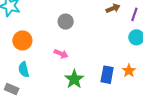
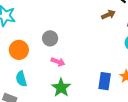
gray circle: (66, 22) -> (50, 38), moved
green star: (74, 79) -> (61, 88), moved

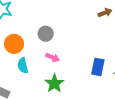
cyan semicircle: (21, 79) -> (23, 66), moved
blue rectangle: (105, 81) -> (98, 67), moved

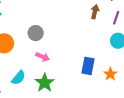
brown arrow: (105, 13) -> (95, 12), turned -56
cyan semicircle: (23, 66) -> (18, 78), moved, turned -126

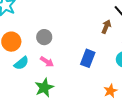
blue rectangle: (88, 66) -> (88, 58), moved
cyan semicircle: (18, 78) -> (21, 63), moved

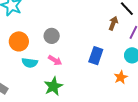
cyan semicircle: (21, 63) -> (30, 63), turned 49
orange star: (110, 91) -> (121, 77), moved

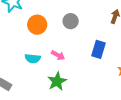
gray circle: (52, 36) -> (71, 21), moved
orange circle: (19, 41) -> (37, 25), moved

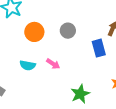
blue rectangle: (99, 49) -> (99, 48), moved, turned -36
green star: (57, 81) -> (80, 94), moved

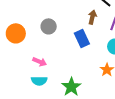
cyan semicircle: (28, 65) -> (39, 81), moved

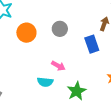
pink arrow: (40, 62) -> (58, 66), moved

